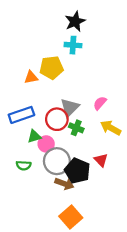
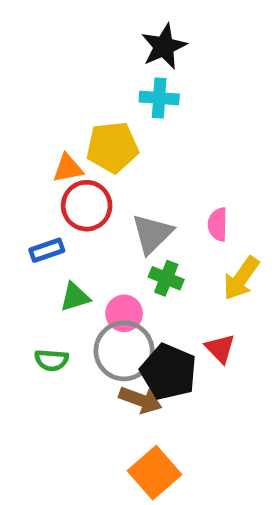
pink semicircle: (100, 103) -> (218, 224), turned -40
blue rectangle: (21, 115) -> (47, 250), size x0.6
red circle: (57, 119) -> (87, 206), moved
yellow arrow: (111, 128) -> (241, 278), turned -84
pink circle: (46, 144) -> (124, 313), moved

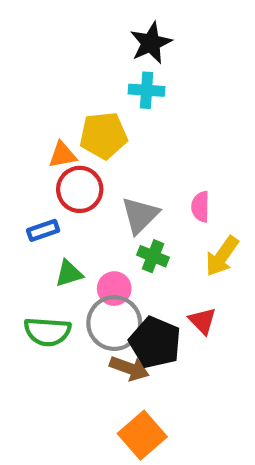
green semicircle: (51, 360) -> (47, 332), size x1.5

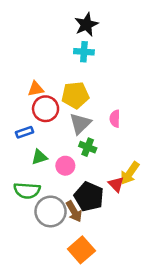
yellow pentagon: (103, 136) -> (75, 95), moved
yellow arrow: (222, 256) -> (130, 173), moved
gray circle: (114, 323) -> (51, 211), moved
brown arrow: (129, 368) -> (74, 211), turned 40

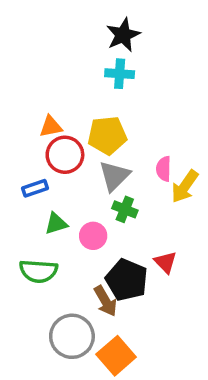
yellow arrow: (130, 173) -> (185, 186), moved
gray circle: (51, 211) -> (72, 336), moved

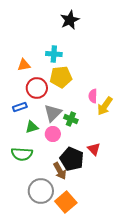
cyan cross: (120, 74) -> (54, 54), moved
orange triangle: (51, 127) -> (24, 65), moved
gray triangle: (114, 176) -> (53, 113), moved

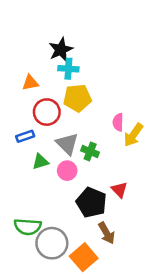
black star: (70, 20) -> (61, 50), moved
gray triangle: (53, 113) -> (67, 144), turned -30
green semicircle: (22, 154) -> (28, 227), moved
brown arrow: (60, 171) -> (107, 233), moved

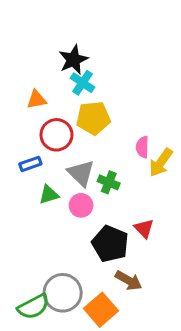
cyan cross: (68, 69) -> (83, 83), turned 30
green semicircle: (28, 227) -> (33, 307), moved, turned -32
brown arrow: (107, 233) -> (129, 281), turned -30

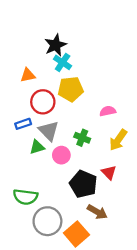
pink semicircle: (142, 147) -> (108, 111), turned 77
yellow arrow: (161, 162) -> (118, 140), moved
gray triangle: (81, 173) -> (49, 131), moved
green semicircle: (33, 307) -> (25, 197), moved, turned 35

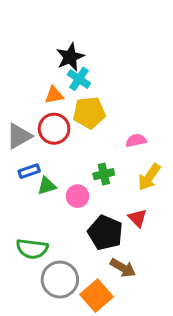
orange triangle: (28, 75) -> (54, 95), moved
blue rectangle: (23, 124) -> (29, 171), moved
gray triangle: (49, 131) -> (19, 136), moved, turned 45
green cross: (82, 138) -> (104, 174), turned -35

